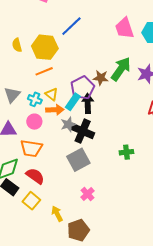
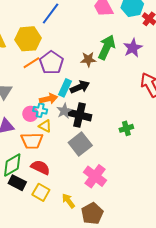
purple pentagon: (82, 88) -> (51, 63), moved
yellow triangle: (52, 94) -> (45, 126), moved
cyan cross: (35, 99) -> (40, 110), moved
black arrow: (88, 103) -> (80, 87), turned 78
pink cross: (87, 194) -> (95, 176), size x1.6

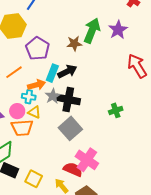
orange line: (31, 63) -> (14, 72), moved
pink circle: (30, 114) -> (17, 111), moved
red semicircle: (40, 167) -> (73, 169), moved

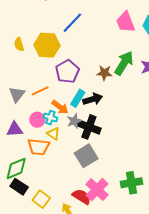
orange arrow: (36, 85) -> (60, 107), turned 42
green cross: (116, 110) -> (132, 183), moved, size x1.5
pink circle: (17, 111) -> (37, 120), moved

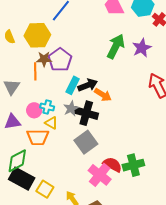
brown star: (104, 73) -> (44, 59), moved
orange line: (40, 91) -> (35, 71), moved, turned -60
orange arrow: (60, 107) -> (103, 95), moved
black rectangle: (19, 187) -> (22, 179), size x1.4
red semicircle: (82, 197) -> (112, 165), moved

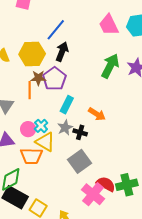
black arrow: (88, 85) -> (62, 52), moved, turned -48
cyan cross: (47, 107) -> (41, 126), turned 32
black cross: (86, 113) -> (80, 132), size x0.6
yellow triangle: (51, 123) -> (45, 142), size x1.5

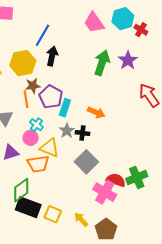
purple pentagon: (54, 79) -> (51, 97), moved
cyan cross: (41, 126) -> (36, 125), moved

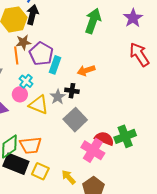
black arrow: (52, 56) -> (32, 15), moved
purple star: (128, 60) -> (133, 18), moved
orange arrow: (96, 112) -> (86, 70), turned 138
gray star: (67, 131) -> (58, 97), moved
orange trapezoid: (38, 164) -> (30, 145), moved

